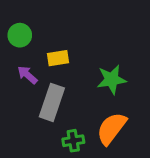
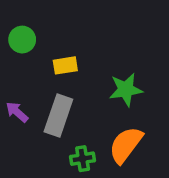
purple arrow: (27, 75) -> (17, 112), moved

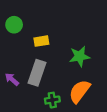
purple arrow: (17, 112) -> (12, 79), moved

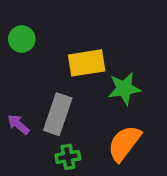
yellow rectangle: (41, 41) -> (87, 63), moved, size x1.5
green cross: (52, 100) -> (68, 157), moved

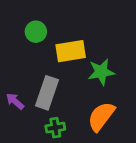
green circle: (22, 39) -> (36, 32), moved

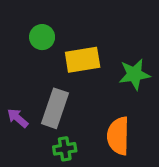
green star: (101, 72) -> (134, 74), moved
orange semicircle: (101, 116) -> (118, 136), turned -36

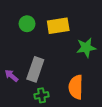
yellow rectangle: (83, 60) -> (58, 26), moved

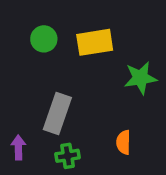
purple arrow: (11, 76) -> (18, 147), moved, turned 48
orange semicircle: (76, 87) -> (123, 142), size x0.6

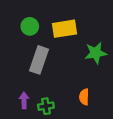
gray rectangle: (57, 113) -> (39, 60), moved
purple arrow: (18, 147) -> (24, 100), moved

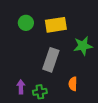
gray rectangle: (39, 60) -> (51, 60), moved

